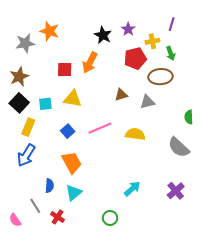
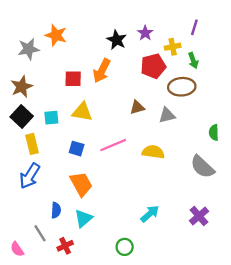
yellow rectangle: (28, 127) -> (32, 144), turned -36
blue square: (68, 131) -> (77, 149), turned -32
red cross: (58, 217) -> (65, 246), turned 32

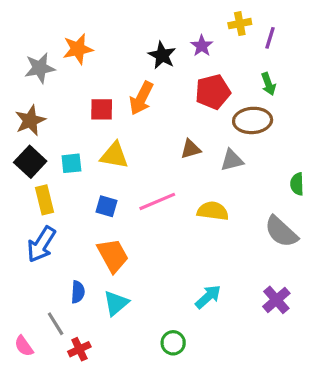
orange star: (56, 35) -> (78, 49), turned -30
yellow cross: (173, 47) -> (240, 24), moved
red cross: (65, 246) -> (79, 349), moved

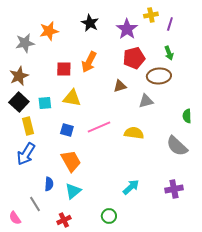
purple star: (202, 46) -> (127, 29), size x1.5
black star: (162, 55) -> (90, 23), moved
brown triangle: (191, 149) -> (120, 86), moved
purple cross: (276, 300) -> (174, 189), turned 30
red cross: (79, 349) -> (64, 220), moved

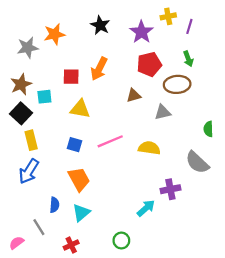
cyan square: (45, 103) -> (44, 97), moved
purple cross: (174, 189) -> (170, 189), moved
pink semicircle: (15, 218) -> (17, 243), turned 88

